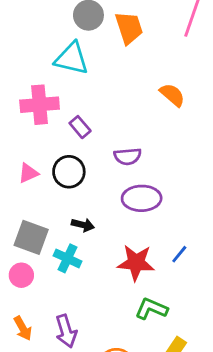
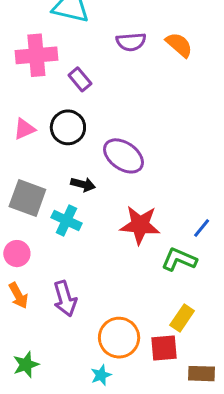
purple semicircle: (128, 156) -> (131, 42), moved
purple ellipse: (142, 198) -> (124, 156), moved, turned 36
blue line: (179, 254) -> (202, 228), moved
pink circle: (21, 275) -> (17, 254), moved
green L-shape: (151, 309) -> (179, 260), moved

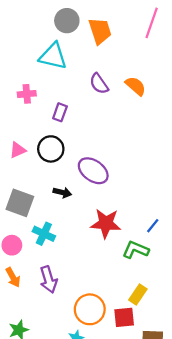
purple semicircle: (131, 42) -> (99, 84), turned 60
pink cross: (36, 55) -> (27, 94), size x0.6
purple rectangle: (80, 79) -> (60, 112), turned 60
cyan cross: (66, 220) -> (44, 234), moved

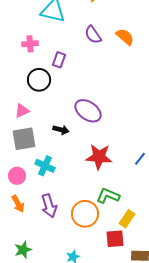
black circle: (51, 149) -> (39, 80), moved
pink triangle: (18, 150) -> (22, 111), moved
gray square: (20, 203) -> (24, 139), turned -30
green L-shape: (136, 250) -> (108, 196), moved
orange circle: (90, 309) -> (85, 214), moved

